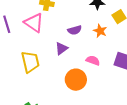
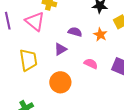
purple semicircle: (75, 30) -> (75, 32), turned -152
orange circle: (76, 80) -> (60, 82), moved

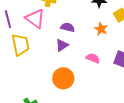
purple semicircle: (75, 32) -> (68, 27), moved
yellow trapezoid: (28, 60) -> (20, 45), moved

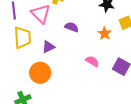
purple triangle: (62, 45) -> (48, 47), moved
orange circle: (63, 78) -> (40, 73), moved

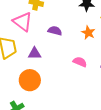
purple triangle: (48, 47) -> (35, 53), turned 32

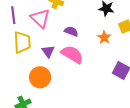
purple triangle: (35, 53) -> (48, 51), turned 48
pink semicircle: (80, 62) -> (72, 54), moved, size x1.6

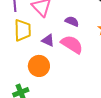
purple triangle: (48, 51) -> (48, 40), turned -32

